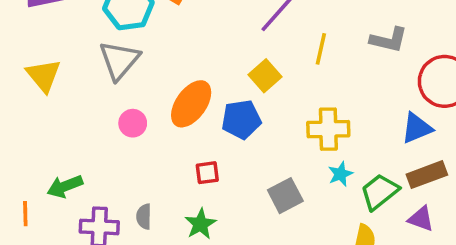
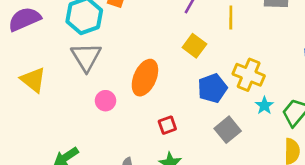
blue pentagon: (241, 119) -> (212, 88), moved
yellow cross: (328, 129) -> (249, 75), turned 36

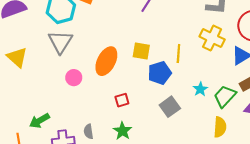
yellow line: (231, 18) -> (178, 53), moved
yellow square: (194, 46) -> (141, 51), moved, turned -30
yellow cross: (249, 75) -> (212, 38), moved

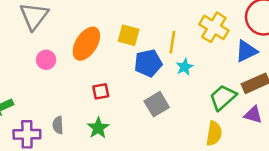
cyan star: (200, 89) -> (185, 67), moved

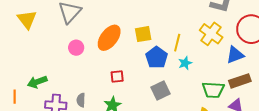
yellow square: (129, 35) -> (143, 34), turned -30
blue pentagon: (148, 63) -> (157, 57), turned -30
green trapezoid: (223, 97) -> (213, 90), turned -140

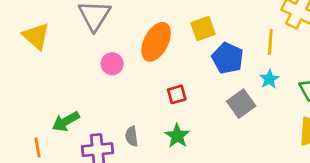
yellow line: (177, 43) -> (270, 42), moved
cyan star: (185, 63) -> (269, 79), moved

